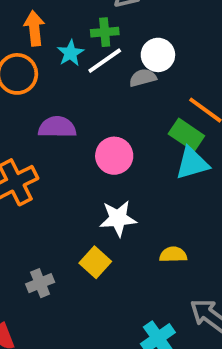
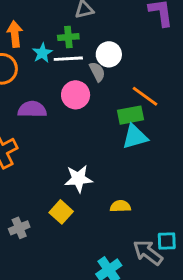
white line: (105, 61) -> (68, 59), turned 32
gray semicircle: (143, 78) -> (97, 72), turned 78
green rectangle: (186, 135) -> (131, 115), turned -45
pink circle: (114, 156) -> (76, 95), moved

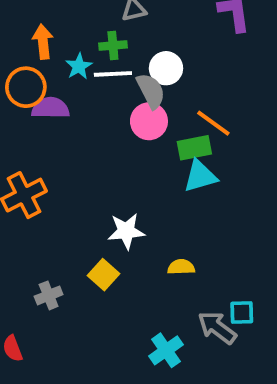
gray semicircle: (97, 72) -> (151, 91), size x1.4
pink circle: (76, 95) -> (149, 121), moved
purple semicircle: (32, 109) -> (50, 108), moved

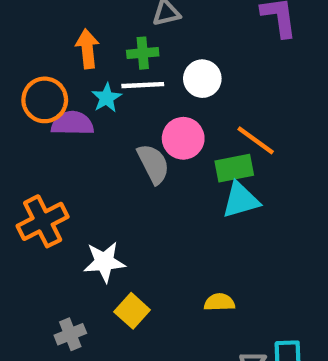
orange arrow: (43, 42) -> (87, 49), moved
cyan star: (79, 66) -> (106, 98), moved
gray semicircle: (151, 91) -> (153, 164), moved
white star: (126, 231) -> (104, 262), moved

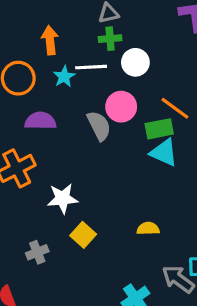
green cross: (143, 53) -> (110, 39), moved
purple semicircle: (72, 123) -> (40, 121), moved
cyan triangle: (241, 200) -> (164, 153), turned 40

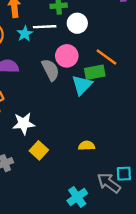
cyan triangle: (164, 153) -> (82, 85), moved, turned 50

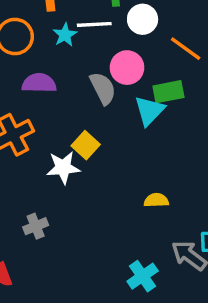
orange line: (106, 57) -> (186, 49), moved
yellow square: (39, 150) -> (86, 145), moved

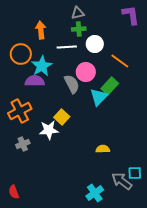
cyan star: (65, 35) -> (42, 66), moved, size x1.5
green rectangle: (168, 92) -> (110, 86), turned -36
gray cross: (36, 226) -> (23, 144), moved

